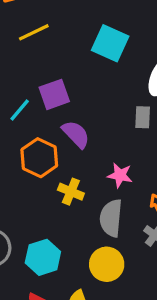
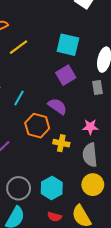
purple square: (54, 94) -> (66, 75), moved

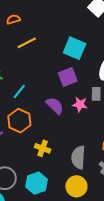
orange hexagon: (37, 126) -> (19, 121), moved
pink star: (90, 127) -> (80, 104), moved
yellow cross: (61, 143) -> (43, 148), moved

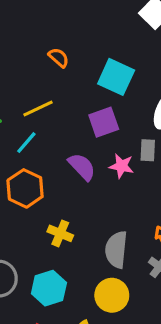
orange semicircle: (13, 19) -> (59, 58), moved, turned 56
yellow line: (27, 43) -> (38, 109), moved

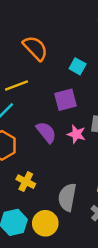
orange semicircle: (59, 58) -> (35, 48), size x1.6
cyan square: (116, 77) -> (78, 66), size x0.6
yellow circle: (112, 295) -> (45, 223), moved

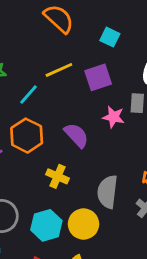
yellow line: (17, 85) -> (59, 70), moved
purple semicircle: (46, 132) -> (76, 135), moved

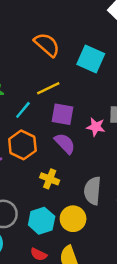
cyan square: (110, 37) -> (91, 59), size x1.6
purple square: (98, 77) -> (63, 114), moved, turned 30

